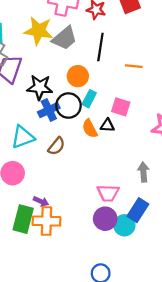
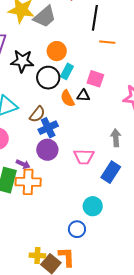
black line: (100, 47) -> (95, 18), moved
blue cross: (49, 110) -> (48, 128), moved
purple circle: (105, 219) -> (47, 150), moved
cyan circle: (124, 225) -> (93, 206), moved

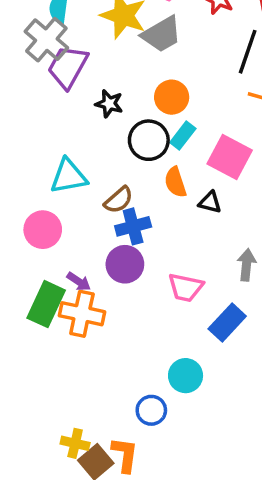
black star: (22, 61) -> (109, 104), size x0.7
pink square: (95, 79) -> (230, 157), size x1.4
black triangle: (83, 96) -> (210, 202), moved

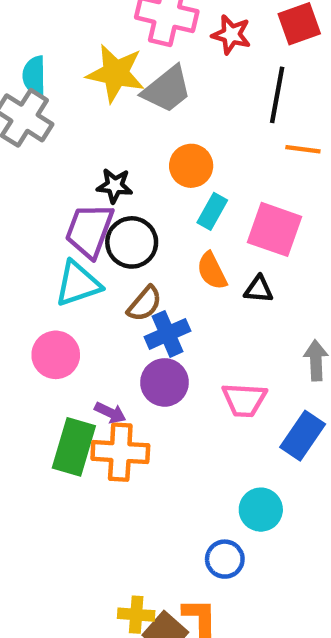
purple trapezoid: (68, 67) -> (89, 230), moved
black circle: (149, 140) -> (132, 242), moved

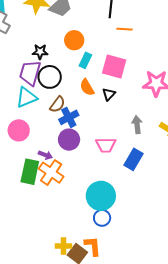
black triangle: (259, 289) -> (109, 94), turned -48
orange cross: (120, 452) -> (51, 173), turned 35
cyan circle: (261, 510) -> (101, 196), moved, size x1.5

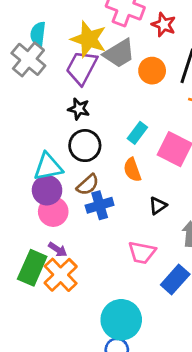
orange circle: (74, 40) -> (152, 71), moved
purple trapezoid: (30, 73) -> (82, 68), moved
black triangle: (109, 94) -> (158, 206), moved
pink circle: (19, 130) -> (53, 212), moved
purple circle: (69, 140) -> (47, 190), moved

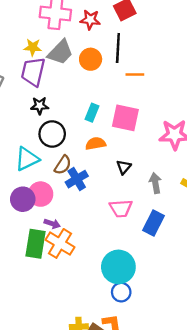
yellow star: (89, 39) -> (33, 47), size x0.6
orange semicircle: (132, 170) -> (96, 144), turned 114
purple circle: (47, 190) -> (23, 199), moved

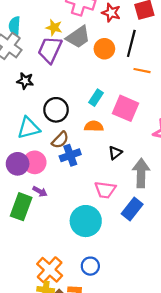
black star: (40, 106) -> (25, 81), moved
gray arrow: (155, 183) -> (141, 173), size x1.5
orange cross: (60, 243) -> (50, 270), moved
cyan circle: (118, 267) -> (86, 221), moved

